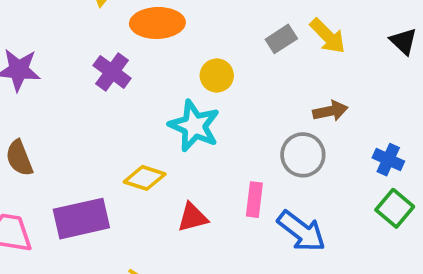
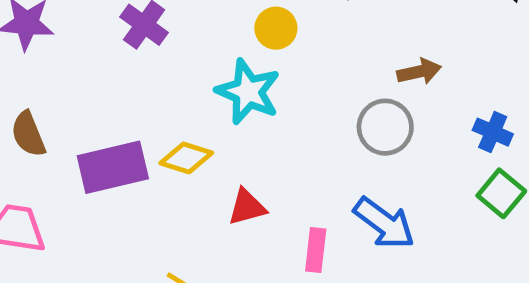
pink rectangle: (254, 200) -> (316, 250), moved
purple rectangle: (81, 219) -> (113, 167), moved

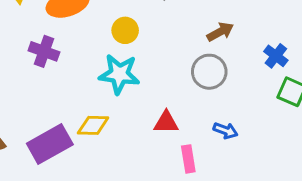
blue cross: (493, 132) -> (276, 56), turned 30
red triangle: (247, 207) -> (166, 122), moved, turned 32
blue arrow: (384, 223) -> (225, 131), size x0.6

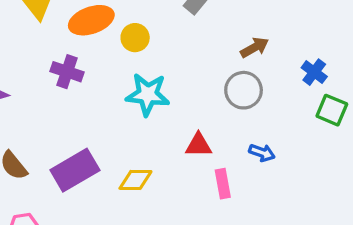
yellow circle: (125, 30) -> (135, 38), moved
yellow diamond: (93, 125) -> (135, 180), moved

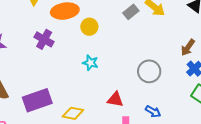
brown arrow: (255, 48) -> (188, 47), moved, turned 144
cyan star: (148, 94) -> (90, 63), size x0.6

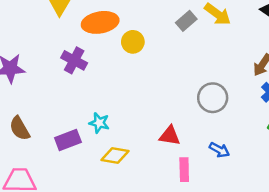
cyan star: (90, 63) -> (99, 123), moved
purple rectangle: (37, 100) -> (68, 140), size x0.7

